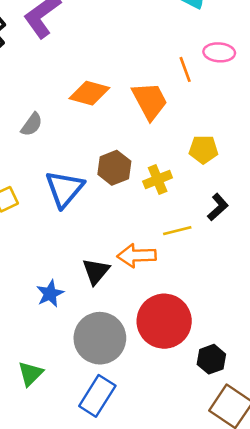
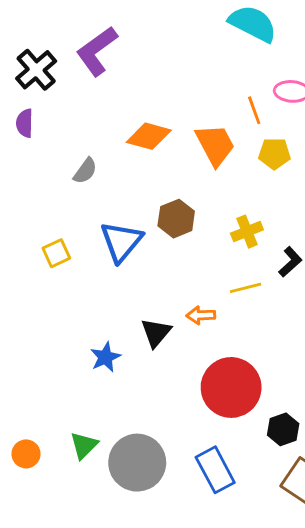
yellow pentagon: (203, 149) -> (274, 154), moved
yellow cross: (158, 180) -> (247, 232), moved
orange arrow: (137, 256) -> (201, 315), size x0.7
gray circle: (100, 338) -> (137, 463), moved
blue rectangle: (97, 396) -> (215, 470), moved, turned -60

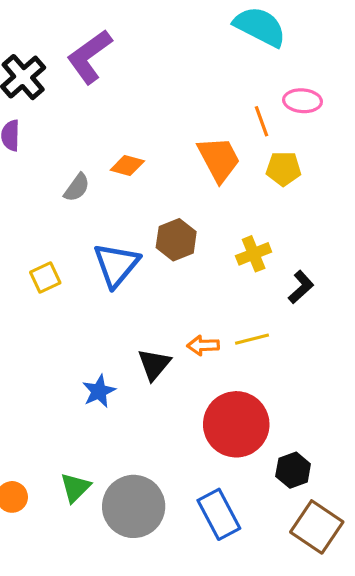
orange diamond: (149, 136) -> (127, 165), moved, size x0.7
yellow line: (246, 288) -> (252, 339), moved

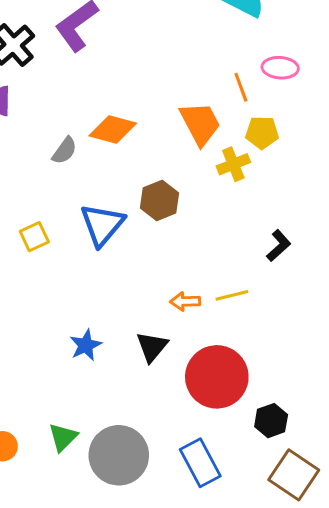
orange diamond: (127, 165) -> (113, 130), size x1.4
yellow cross: (254, 254) -> (233, 164), moved
black triangle: (154, 364) -> (152, 347), moved

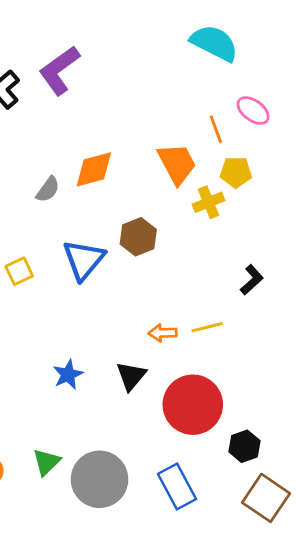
pink ellipse: (280, 68) -> (253, 110), turned 32
orange diamond: (113, 130) -> (94, 169), turned -30

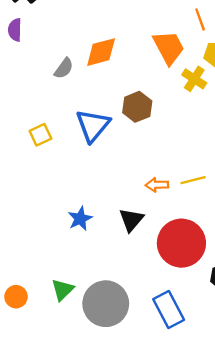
yellow cross: (209, 202) -> (194, 79), turned -35

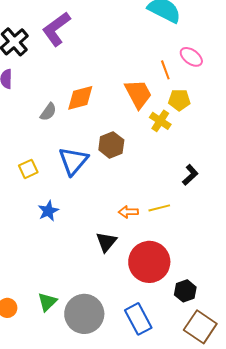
blue star: (80, 219) -> (48, 211), moved

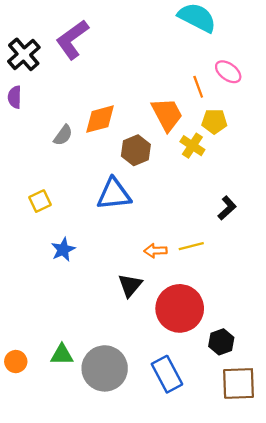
brown hexagon: (111, 145) -> (136, 150), moved
blue triangle: (73, 161) -> (114, 194), moved, turned 44
green triangle: (47, 302) -> (62, 355), turned 45
brown square: (200, 327) -> (239, 383), turned -36

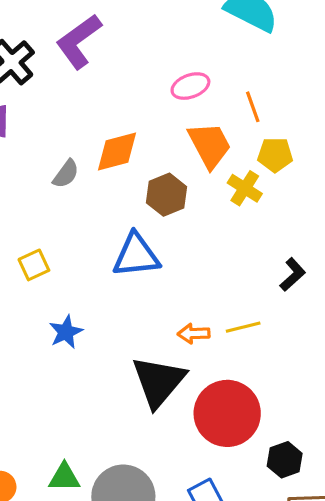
pink ellipse: (228, 72) -> (190, 86), moved, turned -56
black triangle: (130, 285) -> (159, 381), size x1.6

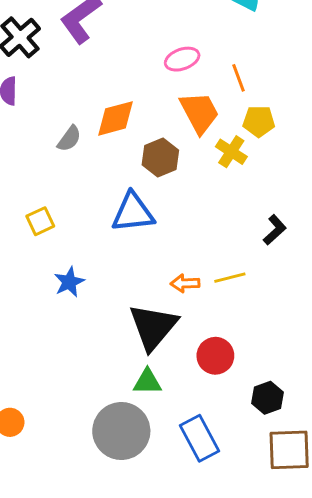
red circle: (227, 413) -> (215, 356), size x0.6
green triangle: (64, 477) -> (147, 382), moved

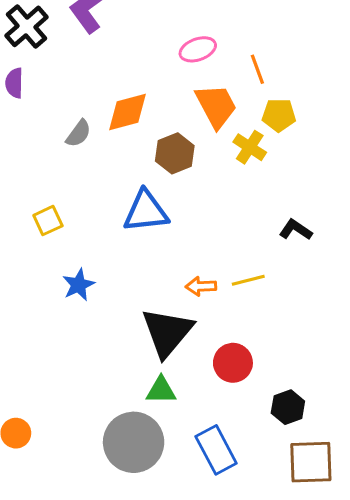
black L-shape: (275, 230) -> (296, 230), turned -104

